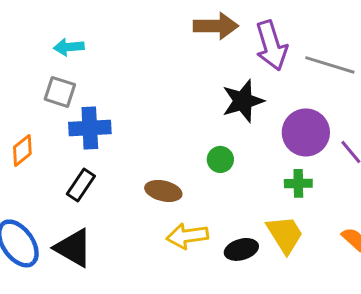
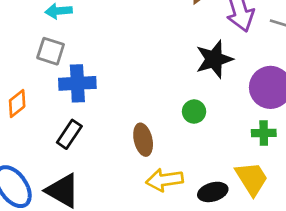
brown ellipse: (163, 191) -> (143, 140), turned 64

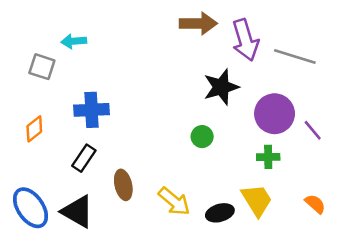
gray square: (51, 51) -> (42, 67), moved
brown ellipse: (143, 140) -> (123, 185), moved
yellow arrow: (165, 180) -> (174, 201), turned -132

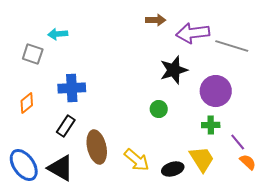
brown arrow: (198, 23) -> (156, 20), size x0.7
purple arrow: (245, 40) -> (193, 33), turned 100
purple line: (313, 130) -> (238, 142), moved
brown ellipse: (123, 185) -> (97, 147), size x1.4

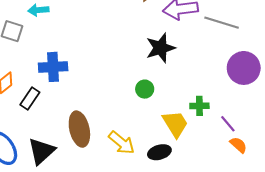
purple circle: (216, 91) -> (244, 68), moved
black rectangle: (66, 126) -> (30, 99), moved
yellow trapezoid: (202, 159) -> (175, 124), moved
black triangle: (61, 168) -> (41, 151), turned 48

